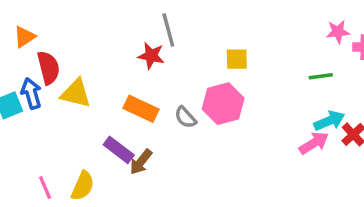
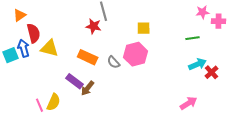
pink arrow: (314, 143) -> (189, 103), moved
pink line: (45, 188) -> (40, 105), moved

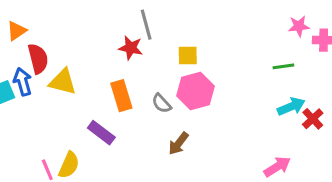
yellow square: (144, 28) -> (188, 56), moved
orange rectangle: (88, 57) -> (121, 96), turned 48
brown arrow: (88, 88) -> (178, 143), moved

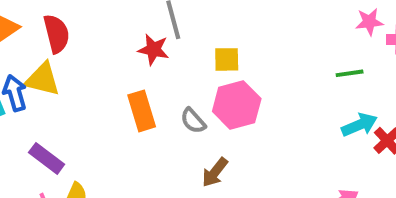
red semicircle: (38, 59) -> (56, 34), moved
yellow triangle: (63, 82) -> (43, 79), moved
purple rectangle: (101, 133) -> (47, 158), moved

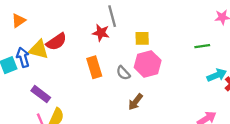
red semicircle: (56, 34) -> (56, 42), moved, turned 70
green line: (350, 73) -> (202, 46), moved

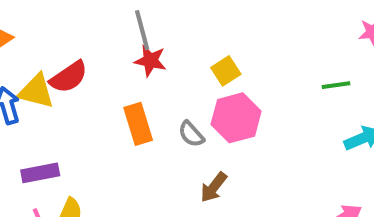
gray line: (112, 16) -> (142, 30), moved
yellow square: (142, 38) -> (226, 71), turned -32
purple rectangle: (41, 94) -> (40, 173), turned -48

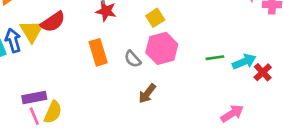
green line: (336, 85) -> (215, 58), moved
yellow triangle: (36, 91) -> (32, 31), turned 45
purple rectangle: (40, 173) -> (34, 97), moved

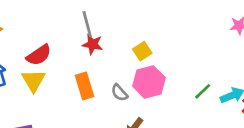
yellow triangle: (32, 31) -> (33, 81), moved
green line: (215, 58) -> (203, 91), turned -36

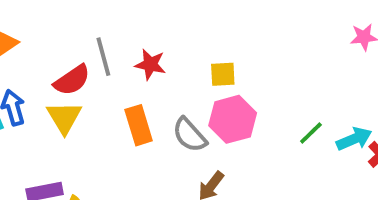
gray line: (87, 24) -> (103, 57), moved
yellow square: (142, 51) -> (223, 74), turned 30
gray semicircle: (119, 93) -> (190, 135), size x1.4

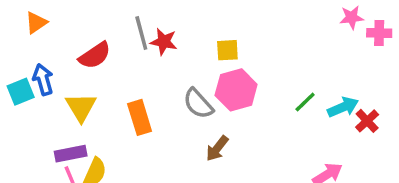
gray line: (103, 57) -> (141, 33), moved
yellow triangle: (64, 117) -> (81, 107), moved
orange rectangle: (139, 125) -> (140, 117), moved

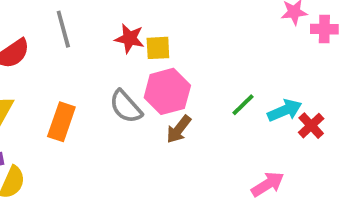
red star: (164, 42) -> (130, 39), moved
orange rectangle: (140, 117) -> (61, 122), turned 36
brown arrow: (217, 148) -> (179, 129), moved

